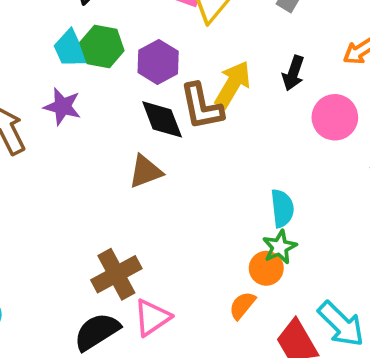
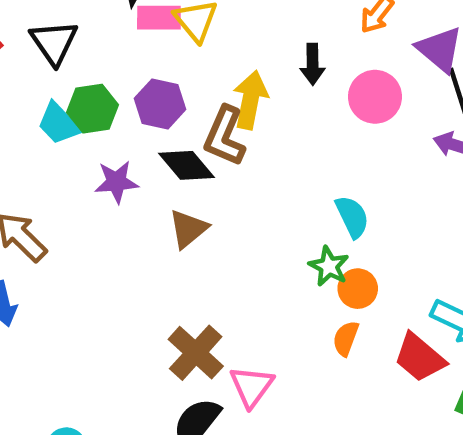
purple star: (62, 106) -> (116, 182), moved
brown L-shape: (202, 106) -> (225, 136), turned 54
green star: (280, 247) -> (329, 266), moved

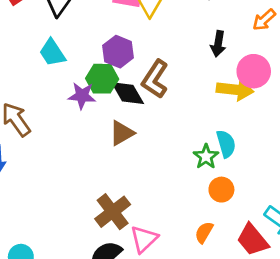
yellow arrow: (250, 100) -> (235, 90), moved, turned 75
green hexagon: (93, 109) -> (102, 79), moved
green star: (329, 266) -> (206, 157), moved
orange semicircle: (346, 338) -> (204, 232), moved

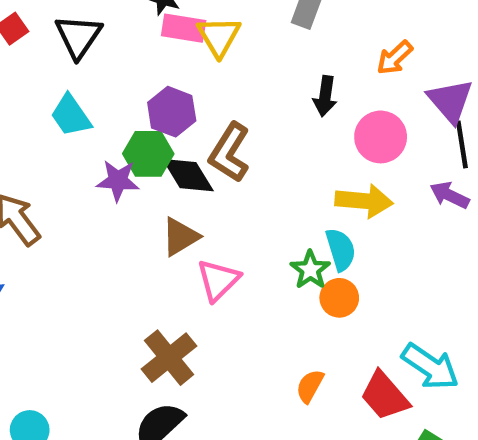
yellow arrow: (235, 90) -> (364, 201), moved
orange circle: (221, 190) -> (339, 298), moved
pink triangle: (144, 239) -> (218, 280), moved

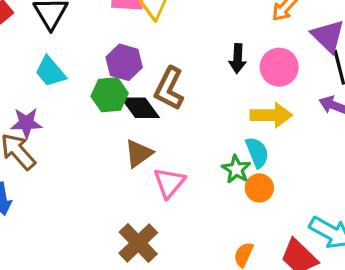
black arrow: (325, 96) -> (238, 58), moved
purple star: (118, 181) -> (26, 123), moved

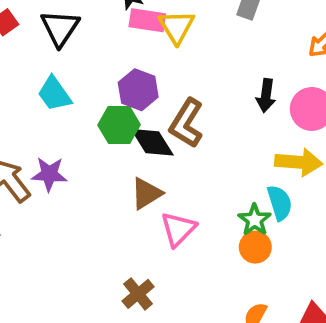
purple star: (26, 123) -> (49, 174), moved
orange circle: (259, 188) -> (255, 247), moved
brown cross: (138, 243) -> (138, 294), size x0.7

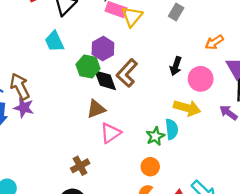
purple star: (49, 174) -> (24, 108), moved
orange circle: (255, 247) -> (150, 167), moved

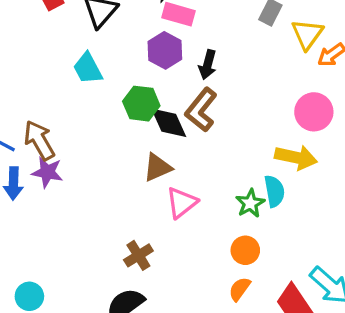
yellow triangle: (132, 17) -> (307, 34), moved
purple hexagon: (103, 48) -> (165, 50), moved
black arrow: (176, 66) -> (208, 65), moved

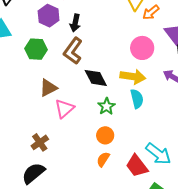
black diamond: (169, 123) -> (96, 78), moved
cyan semicircle: (274, 191) -> (137, 99), moved

